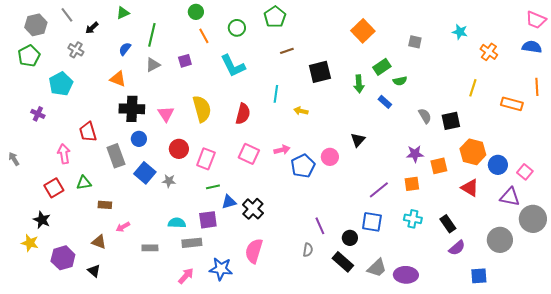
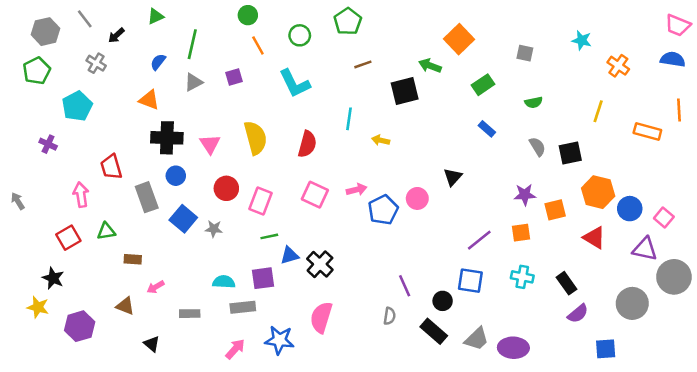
green semicircle: (400, 81) -> (534, 102), moved
green arrow: (359, 84) -> (430, 66), moved, turned 114
black triangle: (94, 271) -> (152, 344), moved

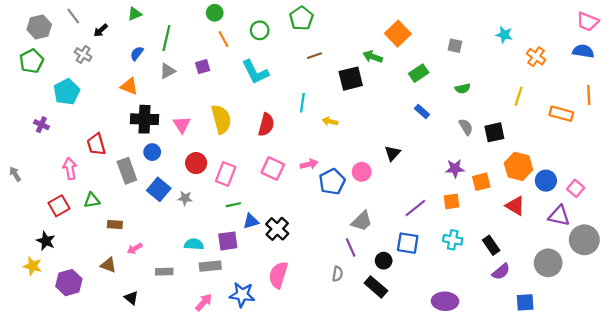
gray trapezoid: (477, 339) -> (362, 221), moved

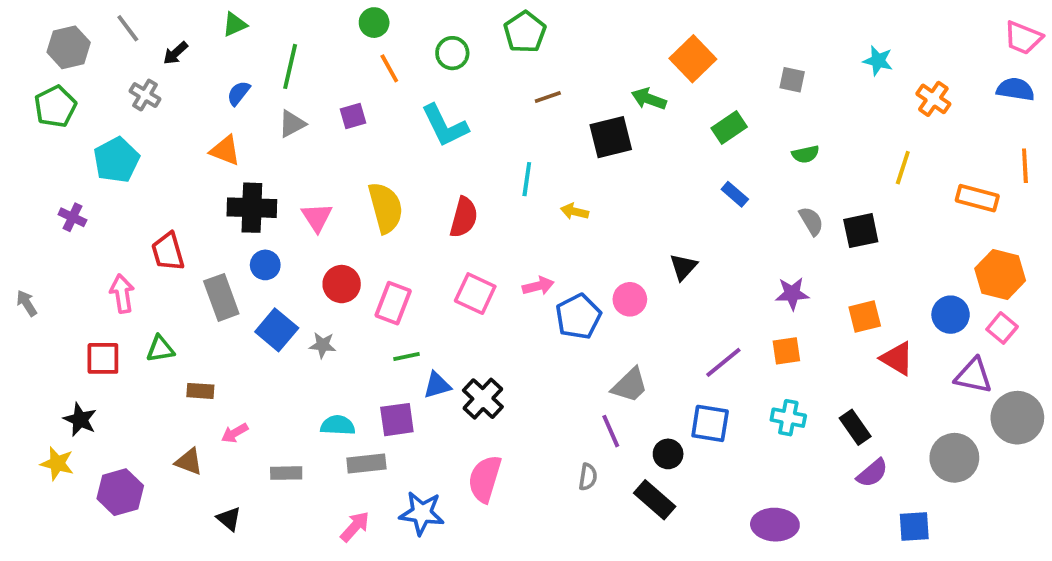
orange hexagon: (519, 166) -> (1000, 275), moved
orange square: (481, 182) -> (865, 317), moved
red square: (59, 206) -> (103, 358), turned 30

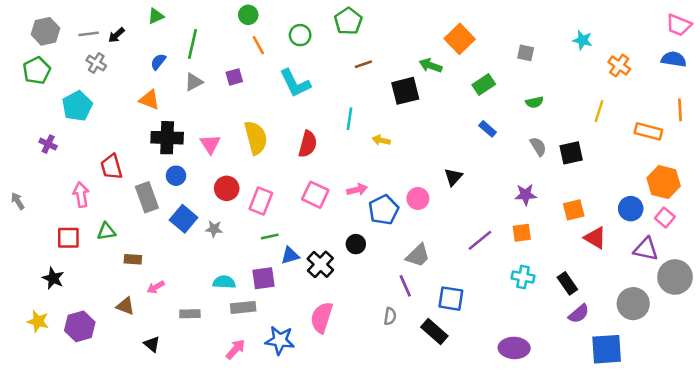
gray line: (128, 28) -> (89, 34), moved, turned -60
blue square: (710, 423) -> (451, 299), moved
black circle: (668, 454) -> (356, 244), moved
yellow star: (57, 463) -> (38, 321), moved
blue square: (914, 526) -> (607, 349), size x1.5

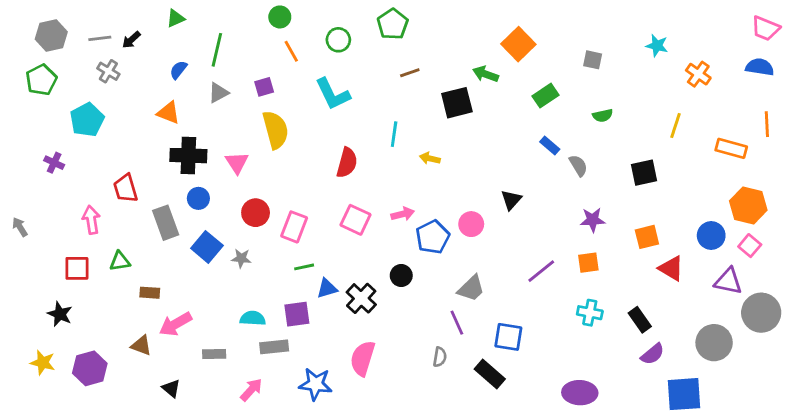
yellow semicircle: (256, 138) -> (276, 130), moved
gray semicircle: (538, 147) -> (578, 166), moved
pink arrow: (156, 287) -> (176, 324), size x1.6
pink arrow: (236, 349) -> (251, 390), moved

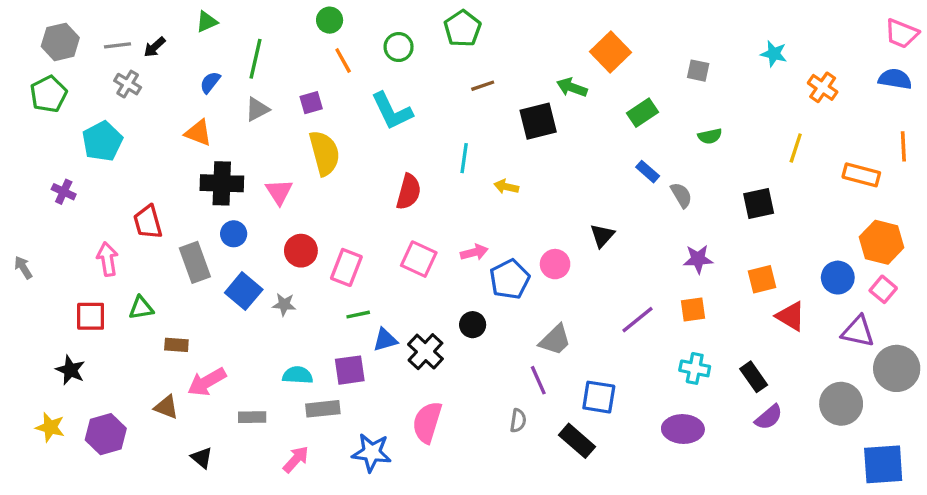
purple ellipse: (580, 393) -> (683, 429), moved
blue square: (684, 394) -> (883, 464), moved

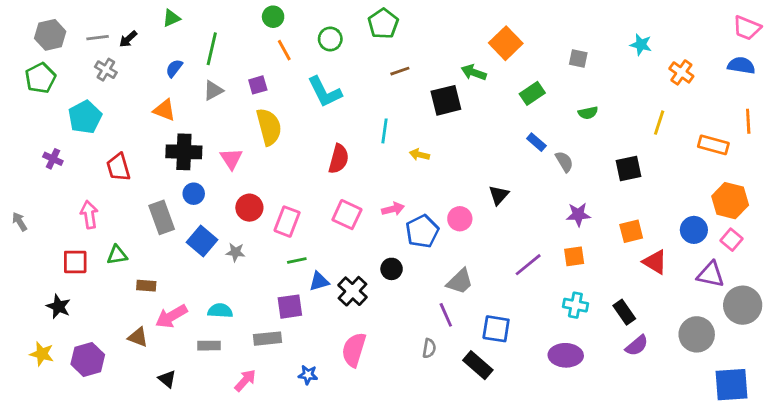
red trapezoid: (148, 222) -> (118, 167), moved
cyan semicircle: (298, 375) -> (220, 311), moved
blue star: (372, 453) -> (308, 375), size x0.6

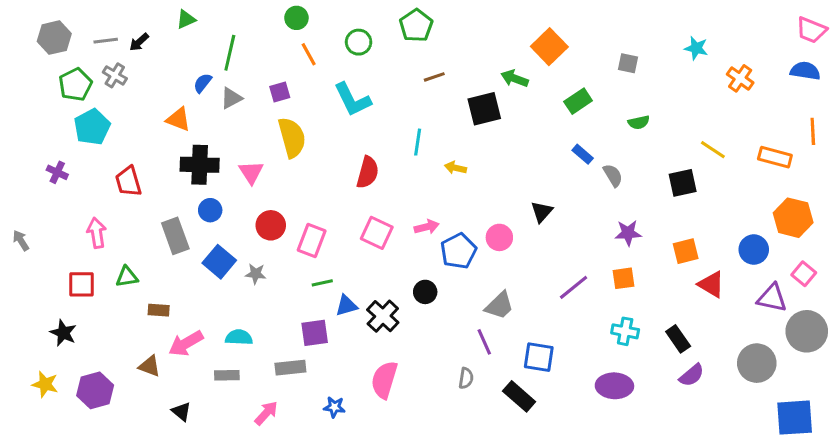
blue semicircle: (174, 68) -> (203, 83), moved
green pentagon: (40, 78) -> (75, 85), moved
yellow line: (659, 123) -> (713, 150), moved, turned -75
pink square: (732, 240) -> (804, 274), moved

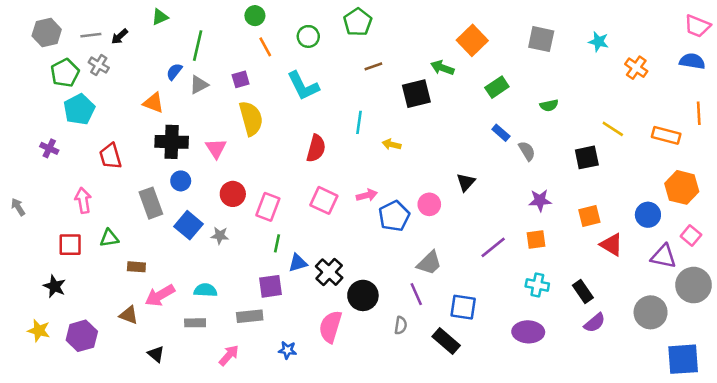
gray square: (628, 63) -> (541, 39), moved, size x1.5
green line: (322, 283) -> (277, 243), turned -66
black circle: (425, 292) -> (363, 295), moved, size x1.5

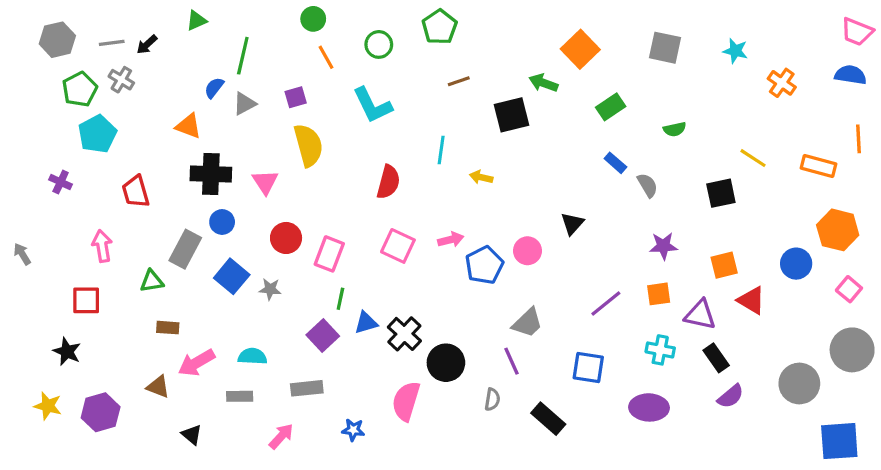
gray rectangle: (151, 203) -> (185, 249), turned 48
green triangle: (109, 238) -> (152, 281), moved
purple triangle: (664, 256) -> (700, 315), moved
purple square: (271, 286) -> (323, 336), moved, turned -35
blue square: (463, 307) -> (588, 368), moved

